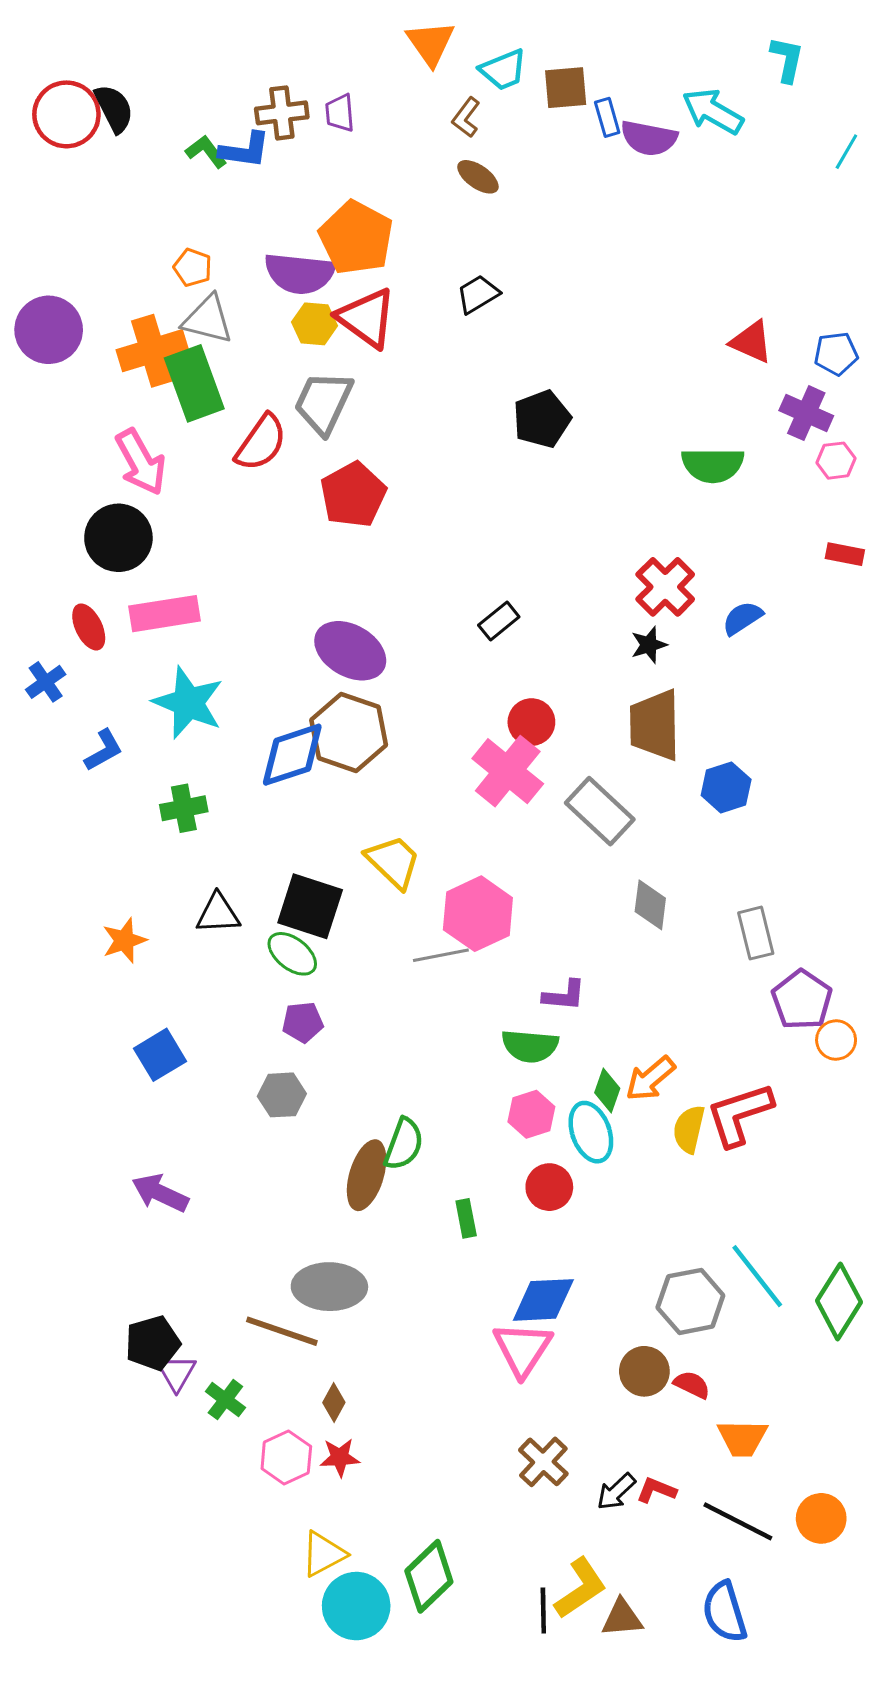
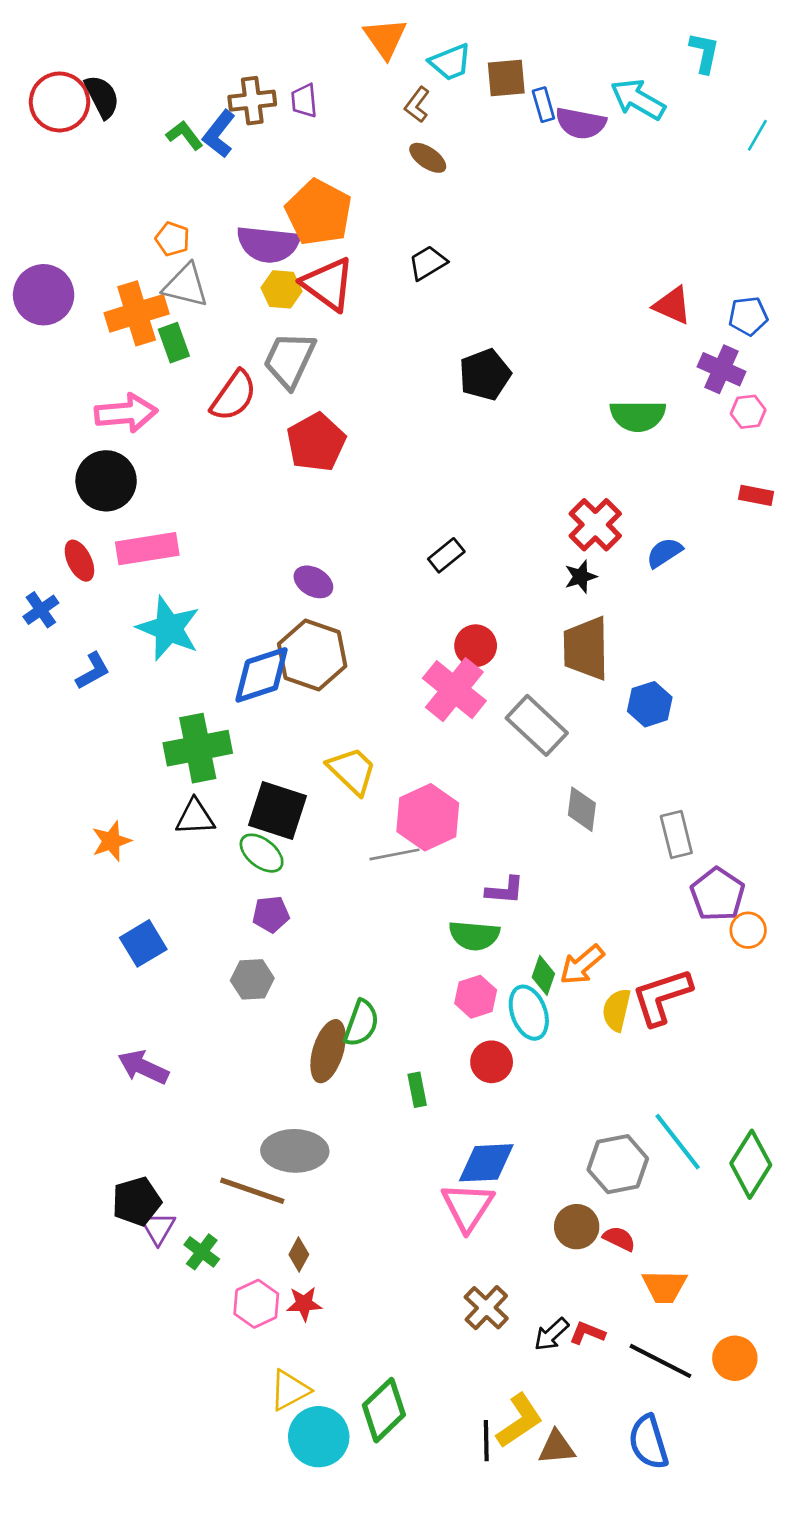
blue L-shape: (245, 150) -> (219, 134), turned 120
green rectangle: (194, 383) -> (174, 343), size x0.6
pink arrow: (141, 462) -> (126, 413), turned -66
purple ellipse: (350, 651) -> (313, 582), size x0.6
green cross: (184, 808) -> (198, 748), moved, size x1.6

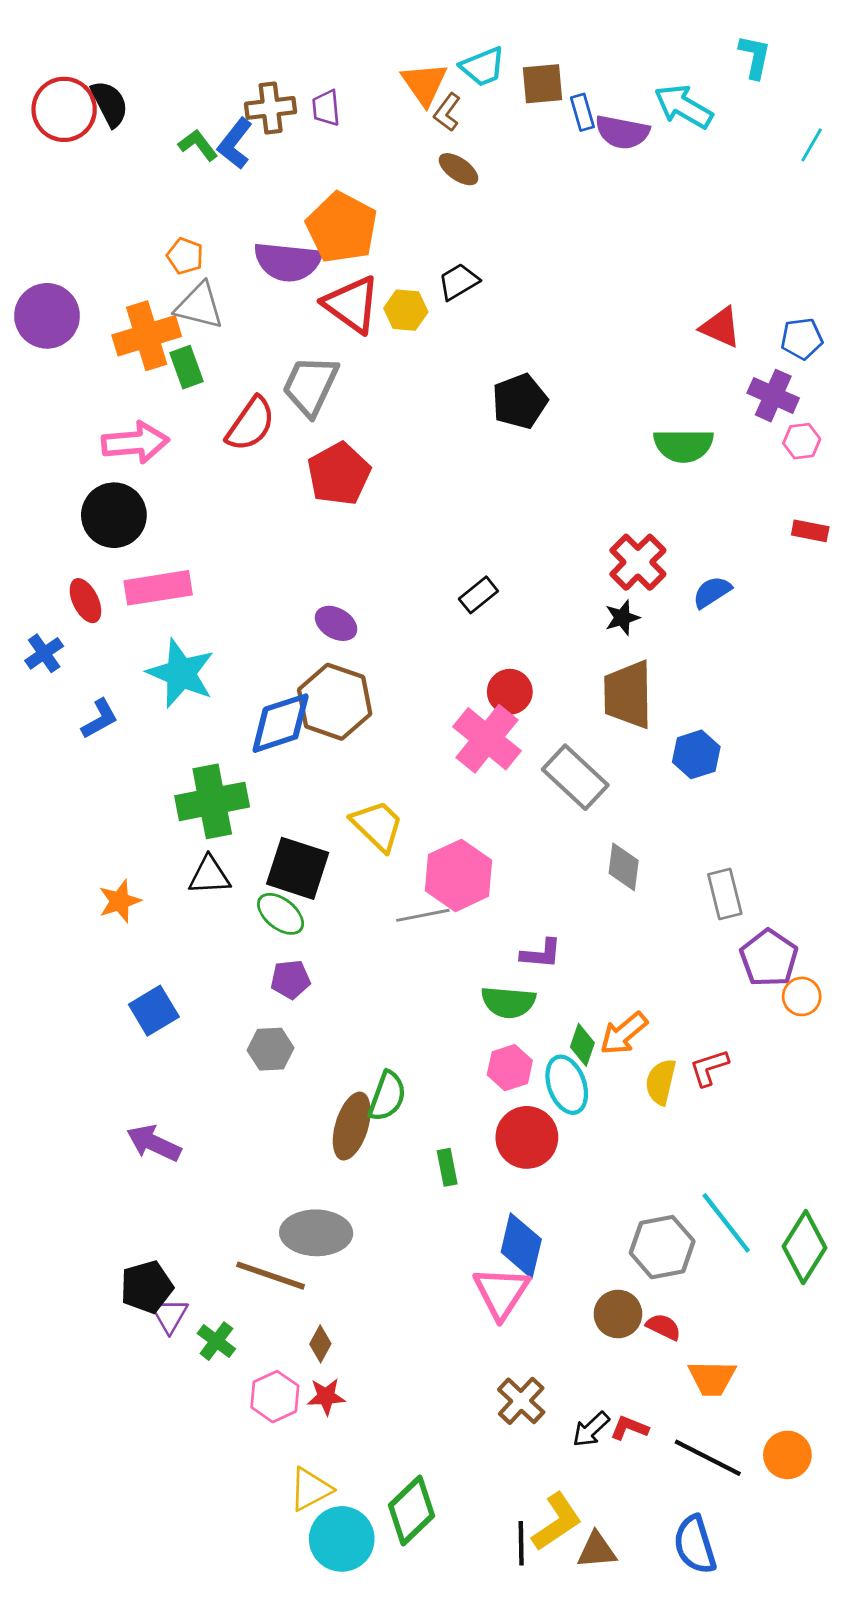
orange triangle: (385, 38) -> (424, 84), moved
yellow hexagon: (282, 289) -> (406, 310), moved
red L-shape: (662, 997) -> (709, 1068), size x0.6
red circle: (492, 1062) -> (527, 1137), size x1.4
blue diamond: (486, 1163) -> (521, 1246), turned -74

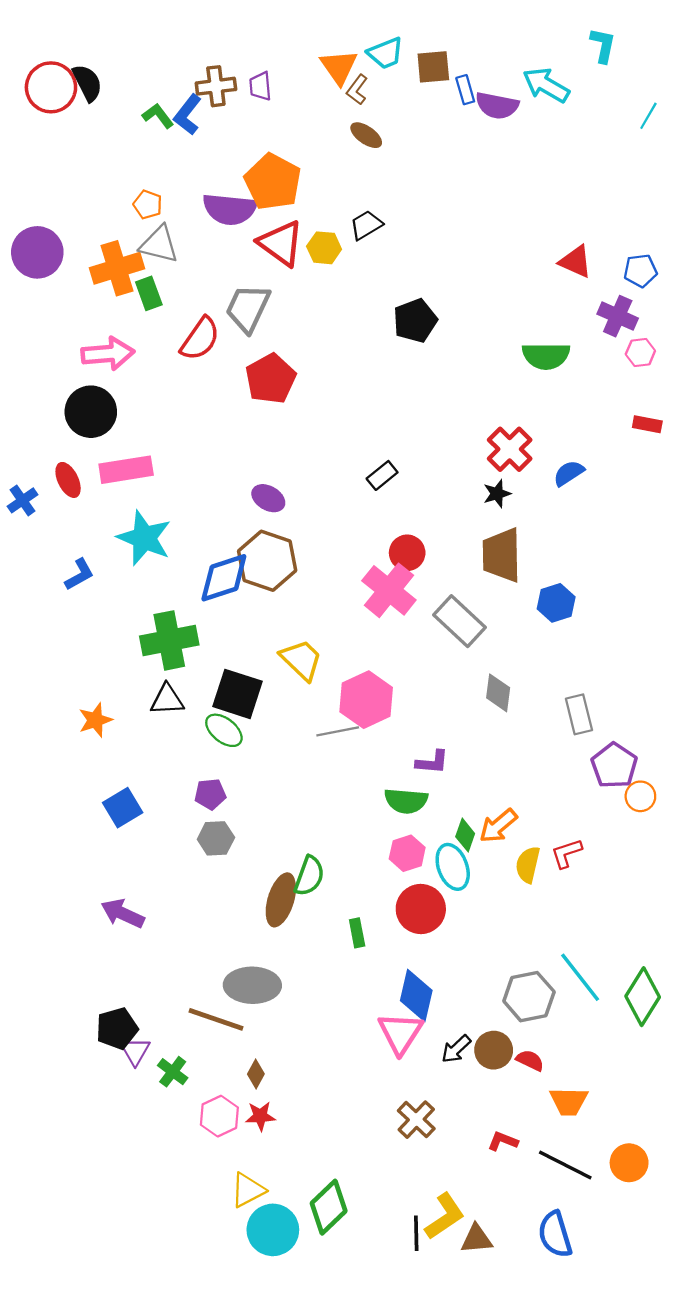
blue cross: (44, 653) -> (22, 500), moved
purple pentagon: (290, 979) -> (210, 794), moved
black arrow: (591, 1429) -> (456, 1049), moved

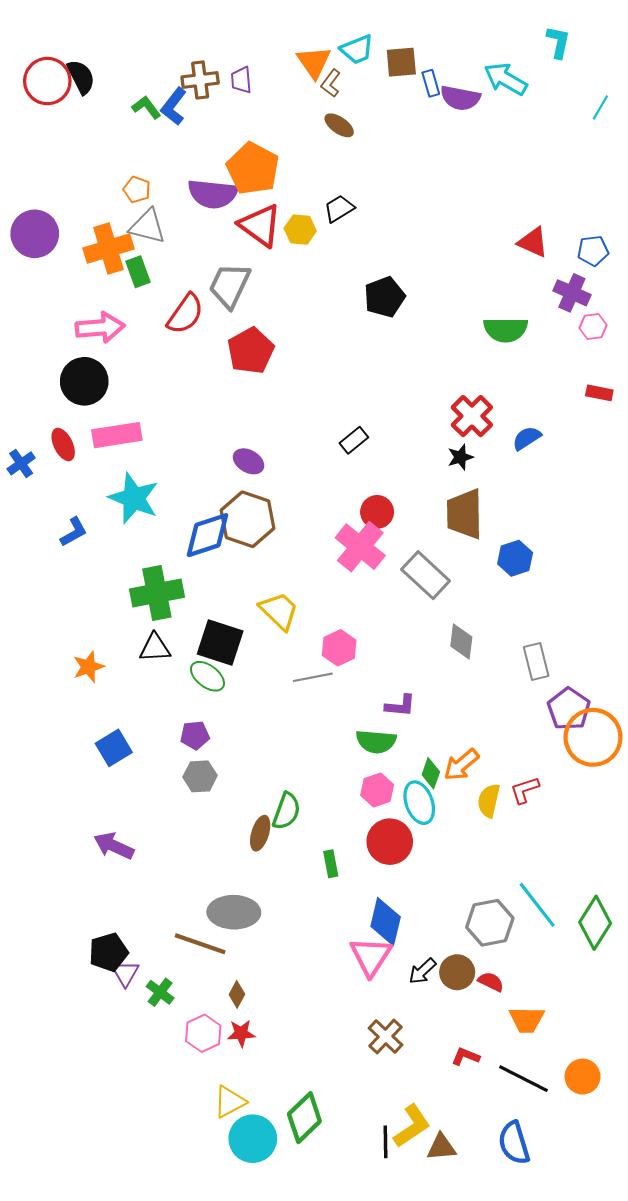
pink hexagon: (366, 700) -> (339, 648), size x0.7
orange circle: (640, 796) -> (593, 737), size x2.0
brown ellipse: (281, 900) -> (260, 833), size x0.7

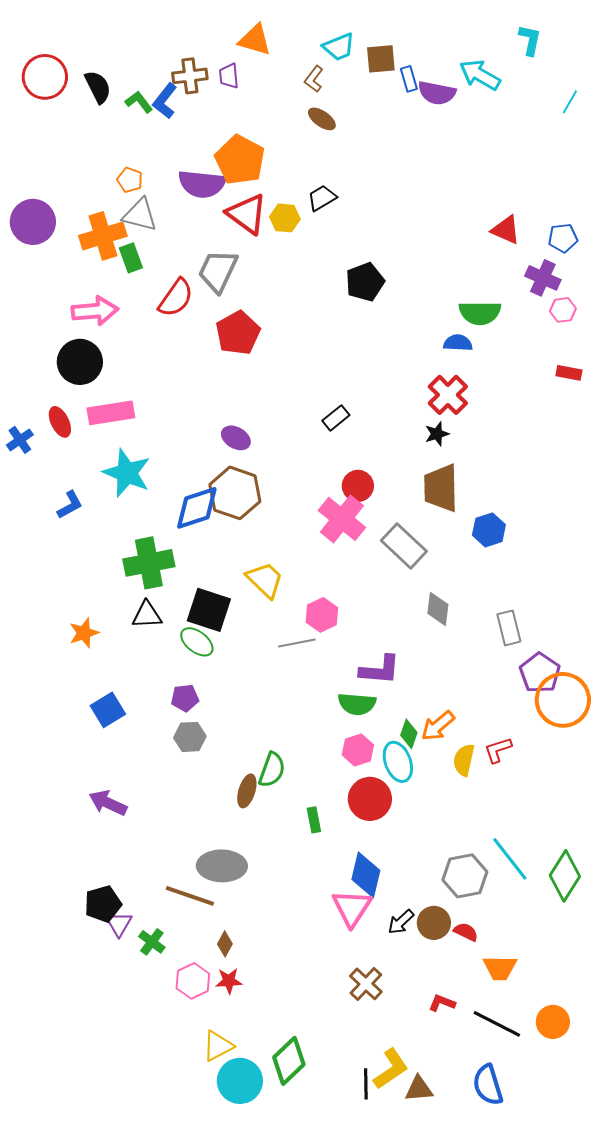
orange triangle: (314, 62) -> (255, 40), moved, turned -39
black semicircle: (81, 77) -> (98, 87), moved
blue semicircle: (527, 438) -> (458, 343), moved, turned 36
purple L-shape: (400, 706) -> (380, 670), size x1.4

